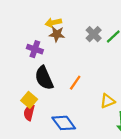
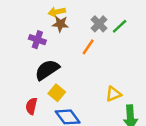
black semicircle: (44, 78) -> (47, 70), turned 80
orange line: (75, 83) -> (88, 47), moved
yellow square: (29, 100) -> (57, 93), moved

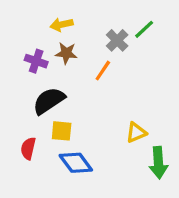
brown star: (60, 24) -> (66, 53), moved
green line: (120, 26) -> (144, 29), moved
yellow square: (57, 93) -> (62, 131), turned -35

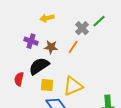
brown star: (66, 53) -> (51, 47), moved
yellow triangle: (136, 133) -> (73, 86), moved, size x1.5
red semicircle: (28, 148) -> (19, 79), moved

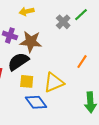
brown star: (51, 47) -> (31, 42), size x1.5
orange line: (73, 47) -> (82, 62), moved

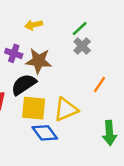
green line: (81, 15) -> (80, 29), moved
gray cross: (63, 22) -> (82, 46), moved
yellow square: (27, 81) -> (34, 108), size x1.5

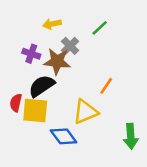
gray cross: (82, 46) -> (70, 46), moved
orange line: (99, 84) -> (106, 86), moved
yellow square: (34, 108) -> (35, 110), moved

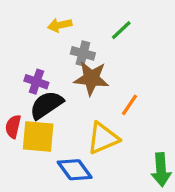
gray cross: (70, 46) -> (83, 53), turned -30
purple cross: (31, 54) -> (36, 82), moved
brown star: (57, 61) -> (91, 78), moved

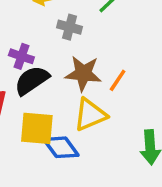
brown star: (91, 78) -> (83, 73), moved
yellow square: (38, 137) -> (37, 128), moved

